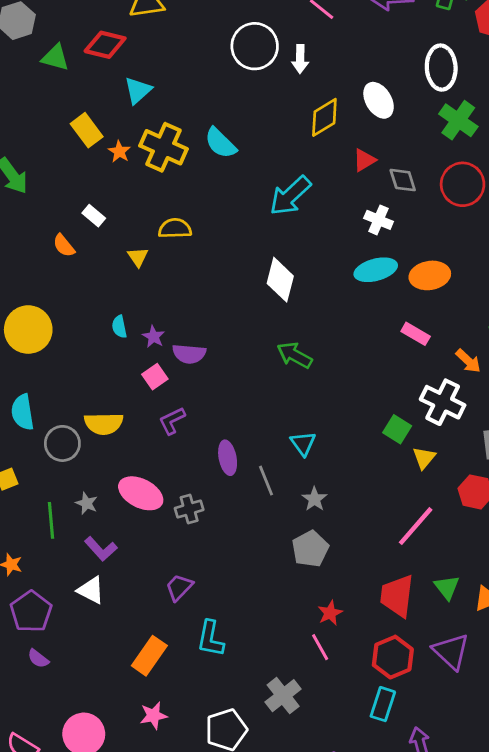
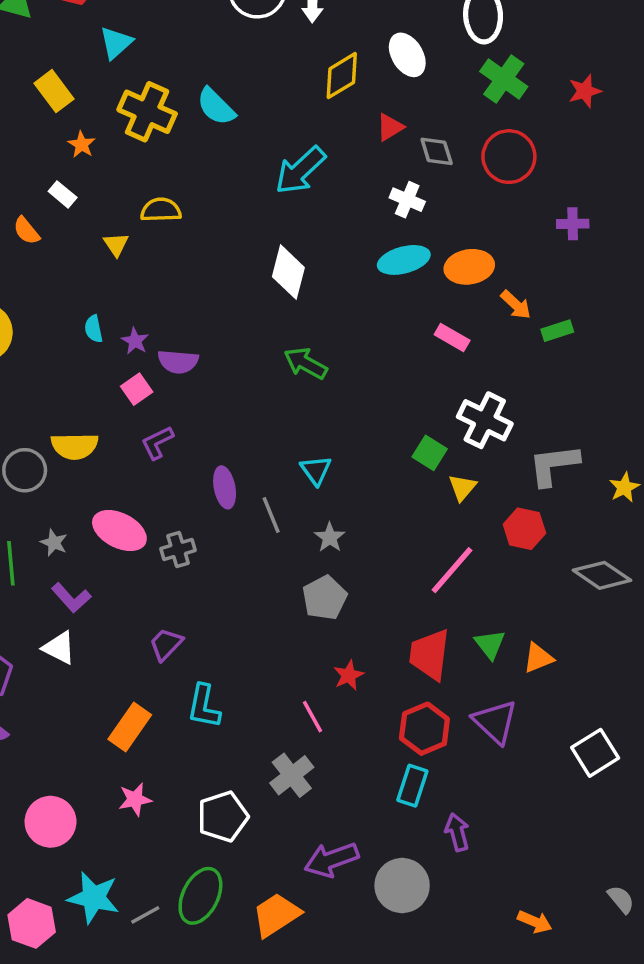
orange star: (119, 152) -> (82, 144), moved
orange arrow: (468, 361) -> (516, 305), moved
pink line: (320, 647) -> (312, 717), moved

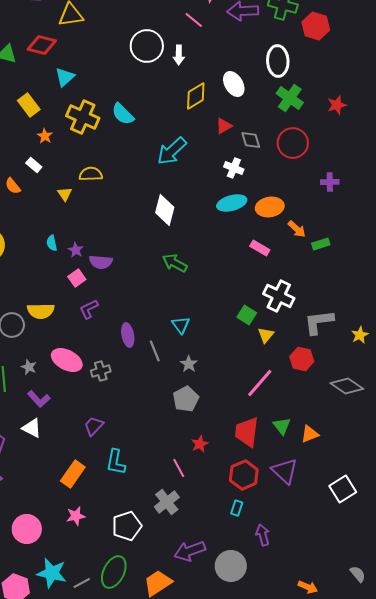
cyan rectangle: (412, 786) -> (237, 508), size x0.7

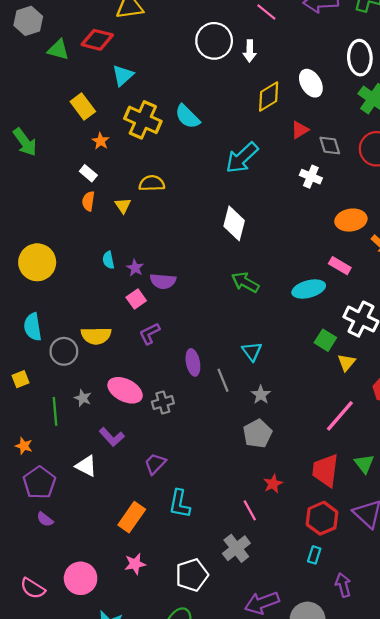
orange semicircle: (13, 186) -> (88, 201), moved, turned 48
cyan ellipse: (232, 203) -> (309, 289), moved
purple L-shape: (39, 399) -> (112, 437), moved

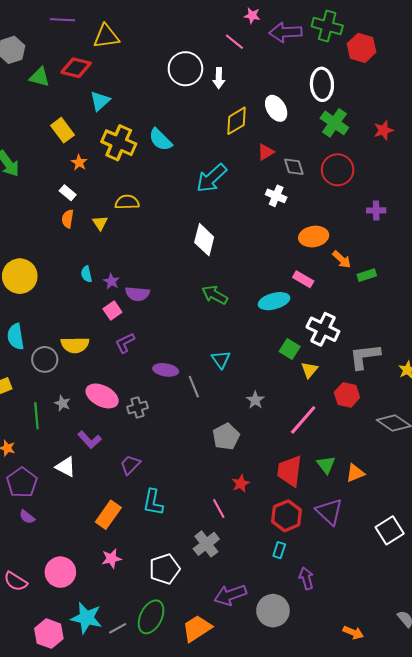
purple ellipse: (193, 362) -> (166, 370), turned -70
gray star: (261, 395) -> (255, 400), moved

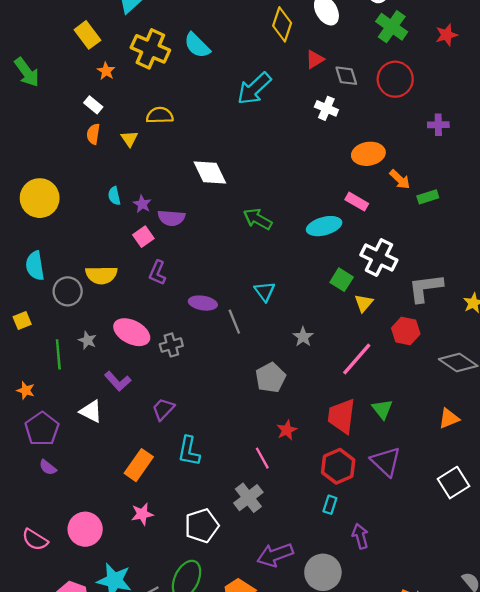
yellow diamond: (236, 121) -> (282, 24), turned -40
white diamond: (204, 240) -> (210, 172), moved, turned -40
purple L-shape: (125, 343) -> (157, 273), turned -40
orange triangle: (355, 473) -> (449, 418), moved

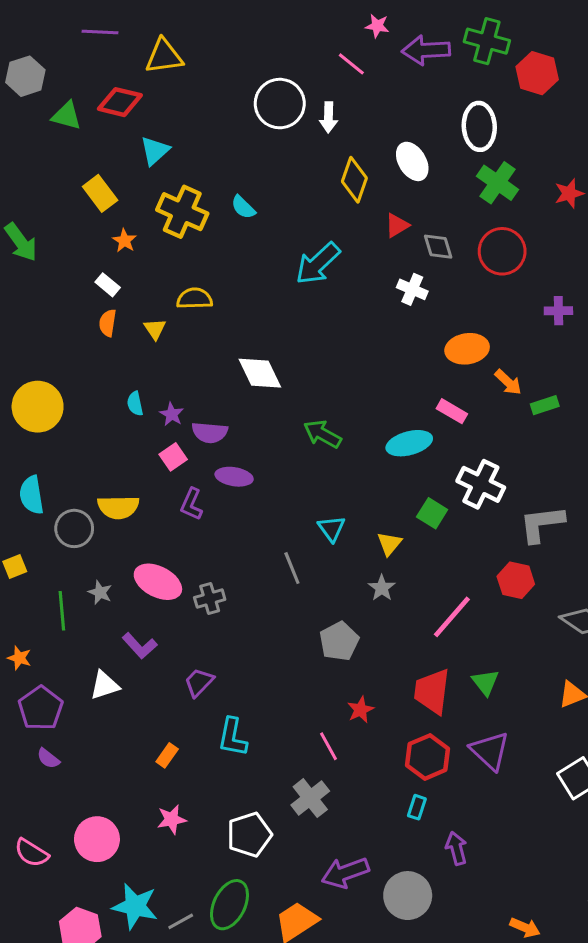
cyan semicircle: (197, 45) -> (243, 207), size x0.7
purple ellipse: (203, 303) -> (234, 477), moved
yellow triangle: (364, 303) -> (389, 544), moved
white triangle: (91, 411) -> (105, 685), turned -45
orange rectangle: (139, 465) -> (167, 755), size x0.6

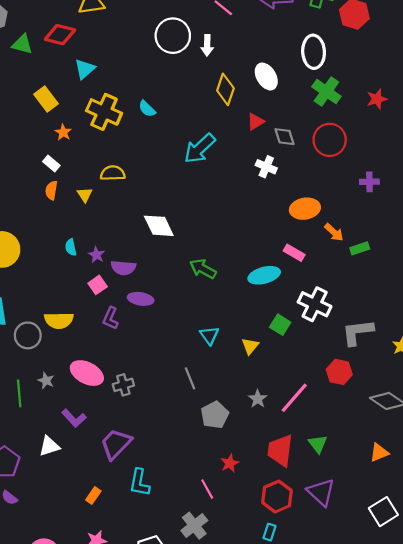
gray line: (292, 568) -> (190, 378), moved
gray star: (382, 588) -> (258, 399), moved
purple trapezoid: (199, 682) -> (116, 444), size x1.5

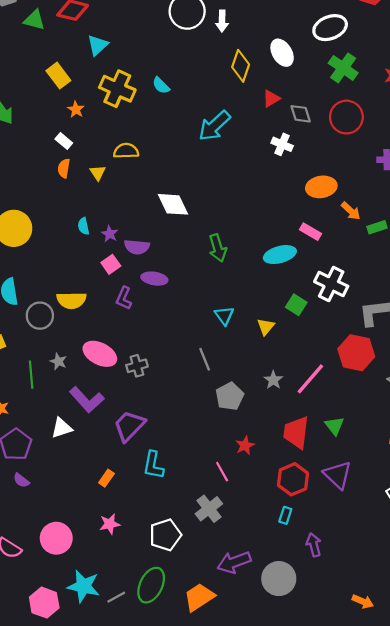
white ellipse: (314, 52) -> (330, 28), turned 72
green arrow: (203, 269) -> (218, 248), turned -136
red hexagon: (339, 372) -> (356, 353), size x1.4
purple L-shape: (74, 418) -> (87, 400), size x1.4

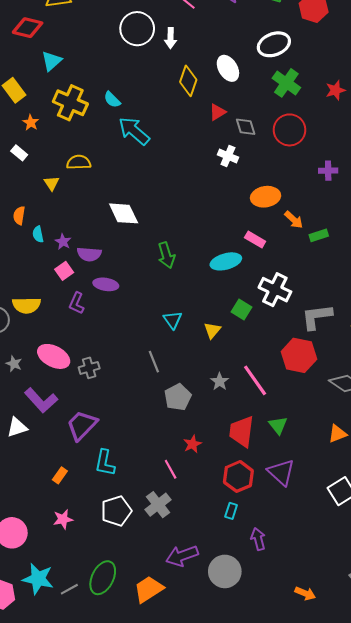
cyan arrow: (214, 126) -> (134, 131), moved, turned 84
orange semicircle: (64, 168) -> (19, 216), moved
pink line: (310, 379) -> (255, 380), turned -76
white pentagon: (165, 535) -> (116, 511), moved

